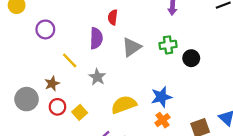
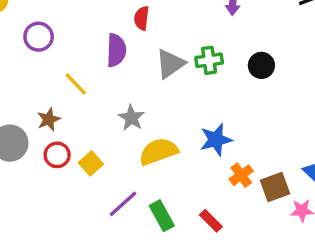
green cross: (168, 45) -> (209, 60), moved
black circle: (191, 58) -> (261, 65), moved
gray star: (97, 77) -> (131, 118), moved
orange cross: (162, 120) -> (241, 175), moved

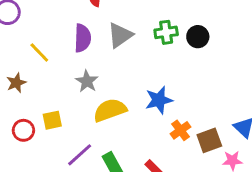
purple semicircle: (116, 50) -> (83, 38), moved
green cross: (209, 60) -> (166, 32), moved
red circle: (57, 155) -> (23, 130), moved
yellow square: (91, 163) -> (52, 120), turned 30

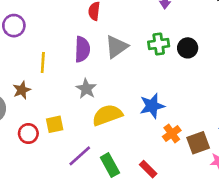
yellow line: (39, 52) -> (43, 62), turned 48

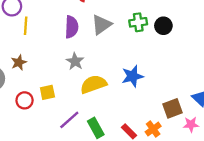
yellow line: (43, 62) -> (26, 26), moved
orange cross: (172, 133) -> (153, 129), moved

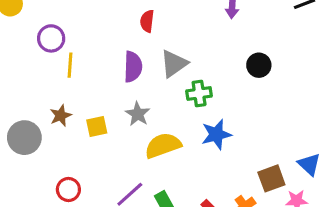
green cross: (138, 22) -> (199, 94), moved
yellow square: (47, 92) -> (97, 127), moved
red circle: (25, 100) -> (68, 190), moved

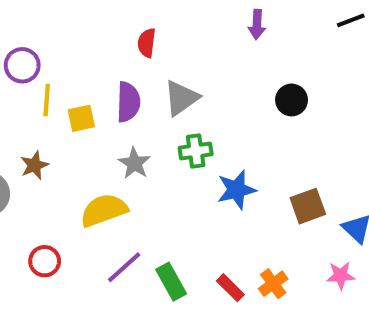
green cross: (199, 94) -> (196, 151), moved
yellow square: (97, 127) -> (81, 118), moved
yellow semicircle: (163, 145) -> (104, 210), moved
brown square: (271, 178) -> (308, 206), moved

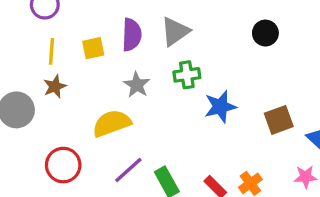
yellow line: (47, 100) -> (51, 51), moved
red circle: (45, 261) -> (63, 165), size x1.4

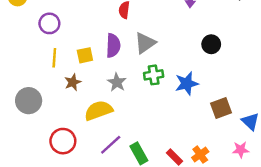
brown star: (55, 87) -> (73, 82), moved
blue star: (220, 107) -> (187, 83), moved

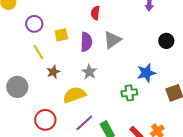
yellow square: (85, 55) -> (61, 35), moved
yellow line: (54, 58) -> (38, 52), turned -35
green cross: (154, 75) -> (129, 93), moved

